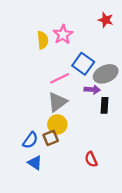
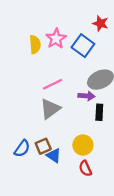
blue square: (83, 64) -> (83, 46), moved
yellow circle: (57, 124) -> (83, 145), moved
blue triangle: (35, 163) -> (54, 156), moved

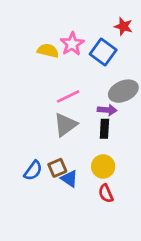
yellow semicircle: (35, 44) -> (48, 51), turned -72
black rectangle: (99, 112) -> (104, 129), moved

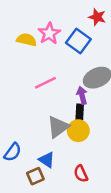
purple arrow: (107, 110) -> (82, 95), turned -108
gray triangle: (65, 125) -> (58, 127), moved
yellow circle: (103, 166) -> (78, 131), moved
brown square: (57, 168) -> (35, 176), moved

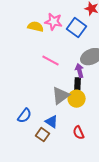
pink star: (49, 33) -> (54, 22), turned -30
pink line: (45, 83) -> (51, 61), turned 54
brown square: (35, 176) -> (43, 135), turned -32

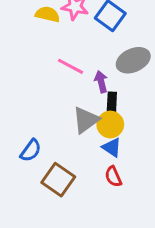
purple arrow: (80, 71) -> (101, 82), moved
blue triangle: (52, 122) -> (112, 147), moved
brown square: (43, 135) -> (58, 180), size x1.5

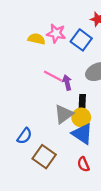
purple arrow: (101, 82) -> (67, 82), moved
blue triangle: (112, 147) -> (82, 134), size x1.5
red semicircle: (113, 177) -> (83, 164), moved

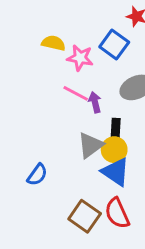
pink star: (56, 33) -> (80, 58), moved
brown square: (44, 157) -> (85, 216), moved
red semicircle: (83, 164) -> (117, 213), size x1.5

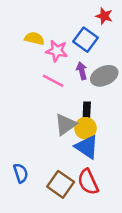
purple arrow: (95, 102) -> (82, 71), moved
blue semicircle: (37, 175) -> (21, 173), moved, turned -54

